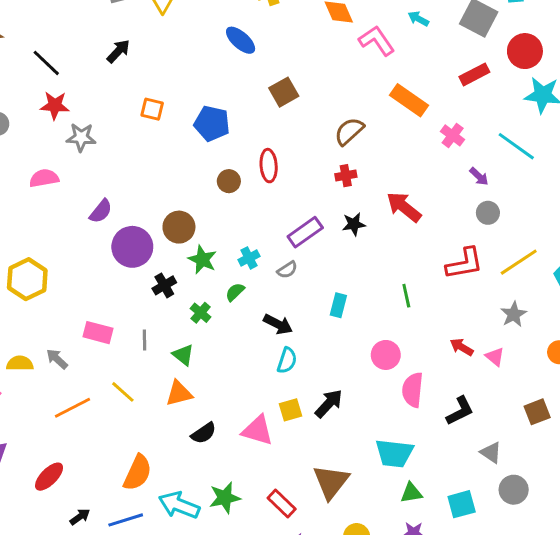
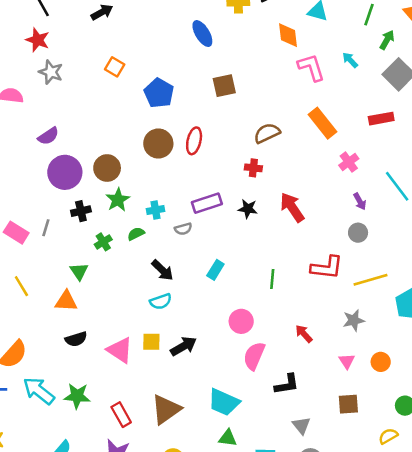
brown circle: (229, 181) -> (158, 144), size x1.5
gray line: (145, 340) -> (46, 228), moved
pink triangle: (495, 357) -> (347, 361), moved
cyan semicircle: (287, 361) -> (161, 301), turned 35

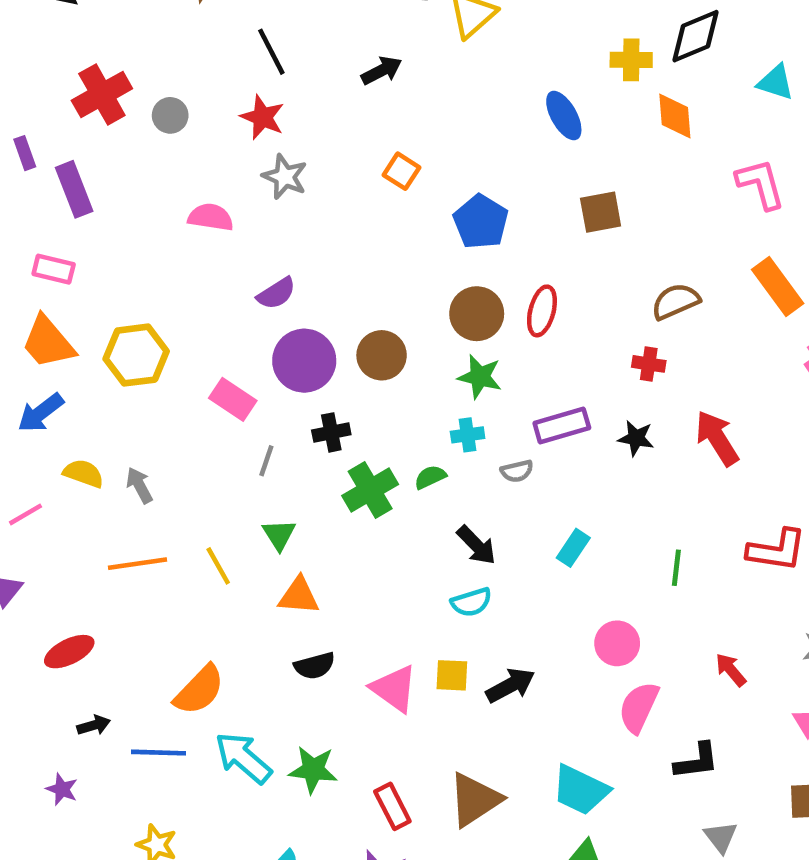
orange diamond: (288, 35) -> (675, 116), moved
green star: (118, 200) -> (480, 377), moved, turned -30
pink rectangle: (16, 233) -> (233, 399), moved
green cross: (103, 242) -> (370, 490), size x1.6
green triangle: (79, 271) -> (279, 535), moved

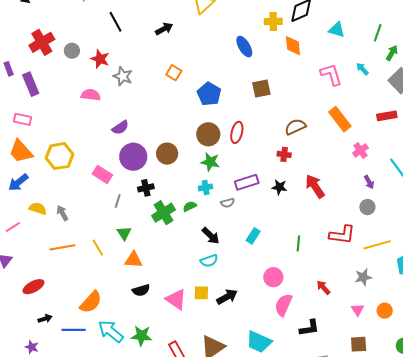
red star: (262, 117) -> (100, 59), moved

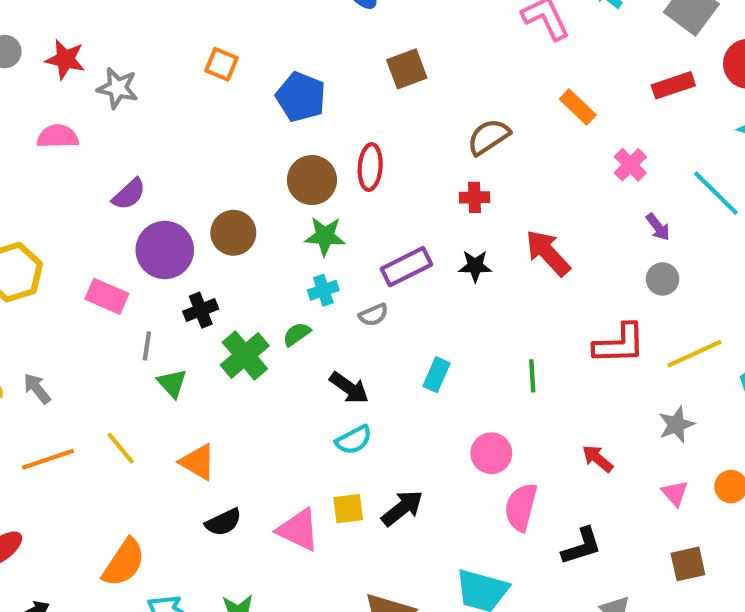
orange rectangle: (340, 119) -> (578, 107), size x0.7
green triangle: (124, 233) -> (172, 383), moved
orange triangle: (133, 260) -> (198, 462), turned 36

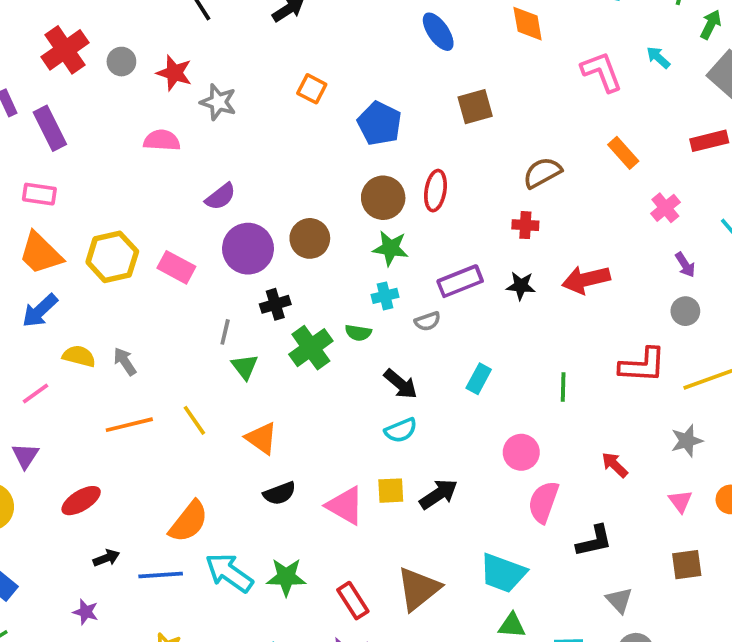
red arrow: (548, 253) -> (586, 280), turned -66
pink rectangle: (107, 296) -> (176, 267), moved
green semicircle: (297, 334) -> (358, 333), turned -140

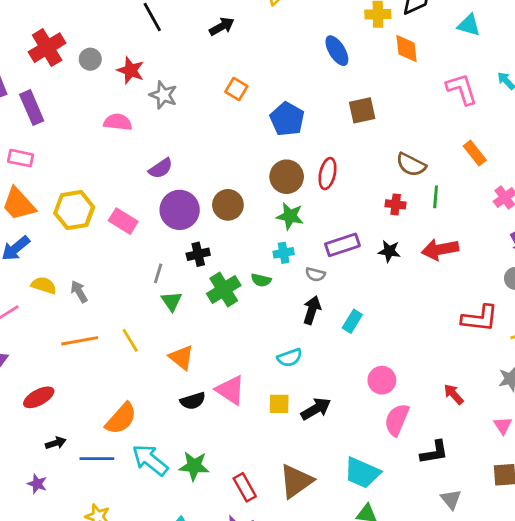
brown semicircle: (542, 173) -> (411, 165), turned -128
gray semicircle: (428, 321) -> (315, 274), turned 30
black arrow: (401, 384) -> (312, 310), moved, turned -116
green line: (563, 387) -> (436, 197), moved
pink triangle: (345, 506) -> (230, 390), moved

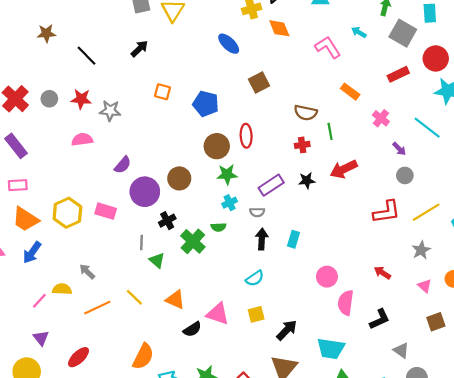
yellow semicircle: (44, 285) -> (62, 289), moved
black arrow: (316, 409) -> (287, 330), moved

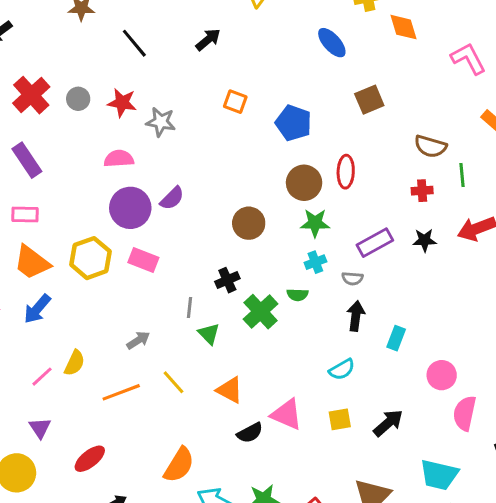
purple circle: (145, 192) -> (130, 208), moved
cyan rectangle: (294, 239) -> (396, 338), moved
gray arrow: (87, 272) -> (138, 340), moved, turned 98
yellow semicircle: (62, 289) -> (75, 363), turned 108
black arrow: (287, 330) -> (388, 423), moved

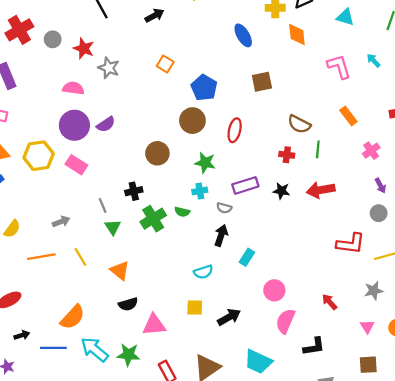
brown circle: (304, 183) -> (192, 121), moved
gray line: (189, 308) -> (103, 205), turned -40
pink triangle: (287, 414) -> (154, 325), moved, turned -40

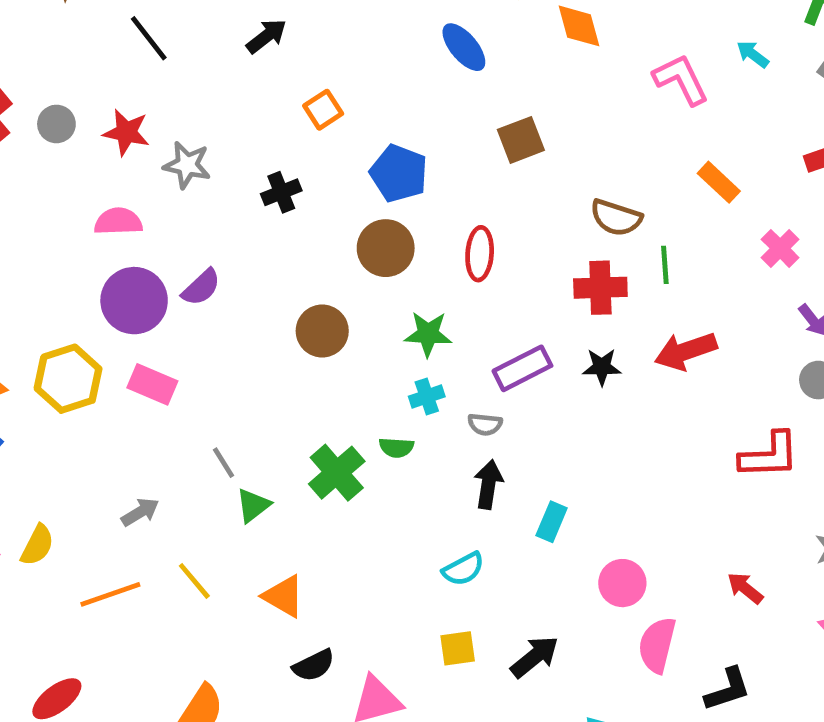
orange square: (165, 64) -> (323, 110), moved, turned 35
red cross: (287, 155) -> (600, 288), size x1.5
black cross: (134, 191) -> (281, 192), moved
green triangle: (113, 227) -> (253, 505), turned 35

